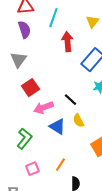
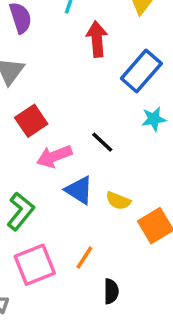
yellow semicircle: (78, 121) -> (118, 201), moved, turned -40
pink square: (32, 169) -> (35, 265), size x1.6

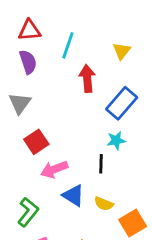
cyan star: (154, 119) -> (116, 140), moved
black line: (102, 142) -> (101, 164), moved, turned 48

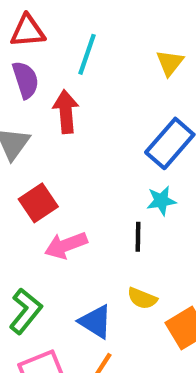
red arrow: (87, 78) -> (66, 112), moved
blue triangle: (73, 195) -> (96, 322), moved

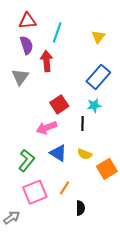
red square: (38, 203) -> (59, 104), moved
blue triangle: (96, 322) -> (58, 153), moved

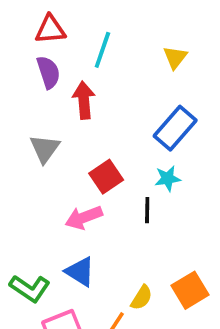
gray triangle: (20, 77) -> (45, 149), moved
blue triangle: (58, 153) -> (80, 272), moved
yellow semicircle: (85, 154) -> (142, 298), moved, turned -80
green L-shape: (26, 160) -> (30, 288), moved, turned 85

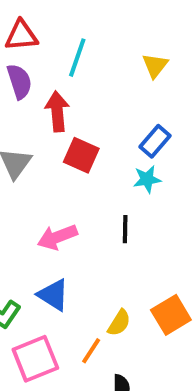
blue rectangle: (175, 128) -> (155, 141), size x0.7
red square: (106, 177) -> (81, 155), moved, turned -32
cyan star: (168, 178) -> (147, 179), moved

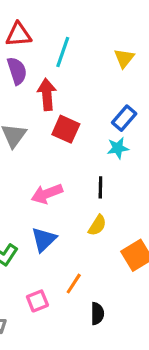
blue triangle: (53, 295) -> (44, 239), turned 44
yellow semicircle: (119, 323) -> (97, 225), moved
pink square: (35, 359) -> (37, 301), moved, size x0.6

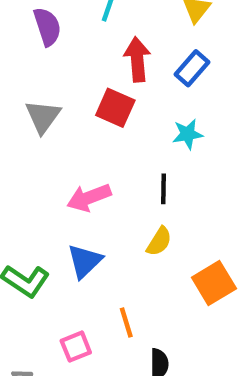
red arrow: (47, 94) -> (137, 60), moved
blue rectangle: (124, 118) -> (192, 68), moved
orange line: (74, 284) -> (126, 322), turned -50

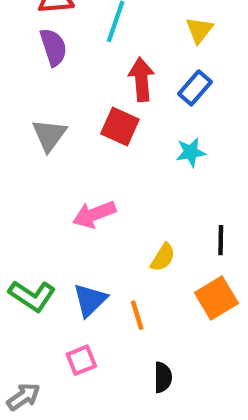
black line: (164, 189) -> (221, 240), moved
blue triangle: (85, 261) -> (90, 300), moved
orange line: (126, 322) -> (137, 315), moved

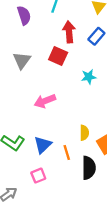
cyan star: (191, 152) -> (89, 77), moved
yellow semicircle: (163, 257) -> (84, 133), moved, turned -32
black semicircle: (163, 377) -> (89, 168), moved, size x1.5

